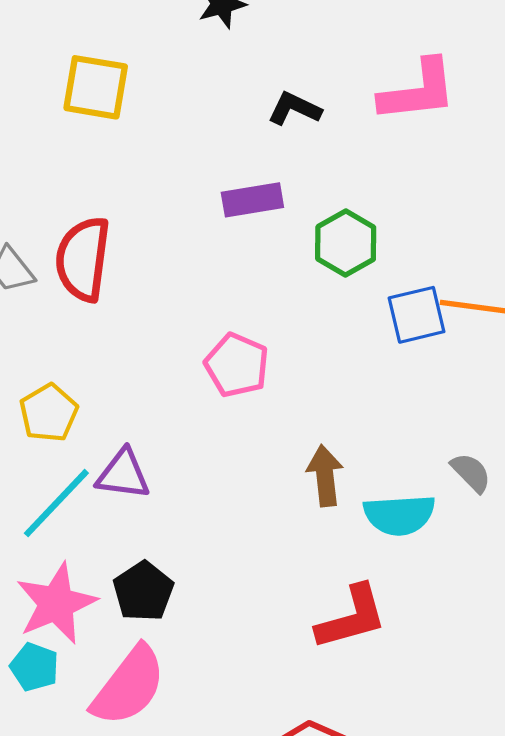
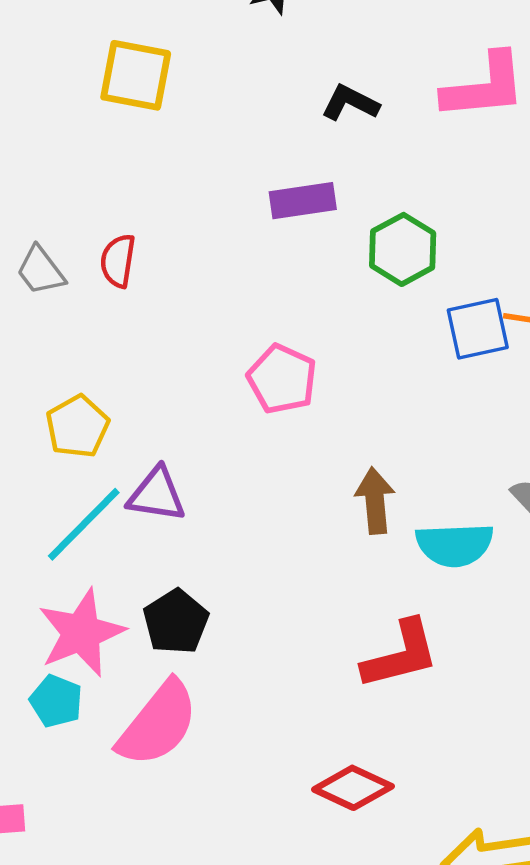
red semicircle: (83, 259) -> (118, 261), size x0.6

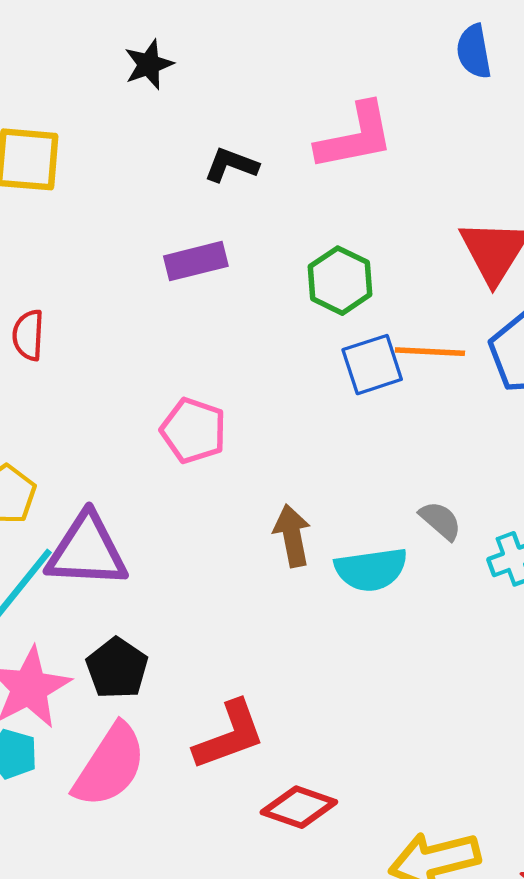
green hexagon: (403, 249) -> (340, 281), moved
purple triangle: (157, 495) -> (87, 551), size x1.5
red L-shape: (400, 655) -> (229, 735), moved

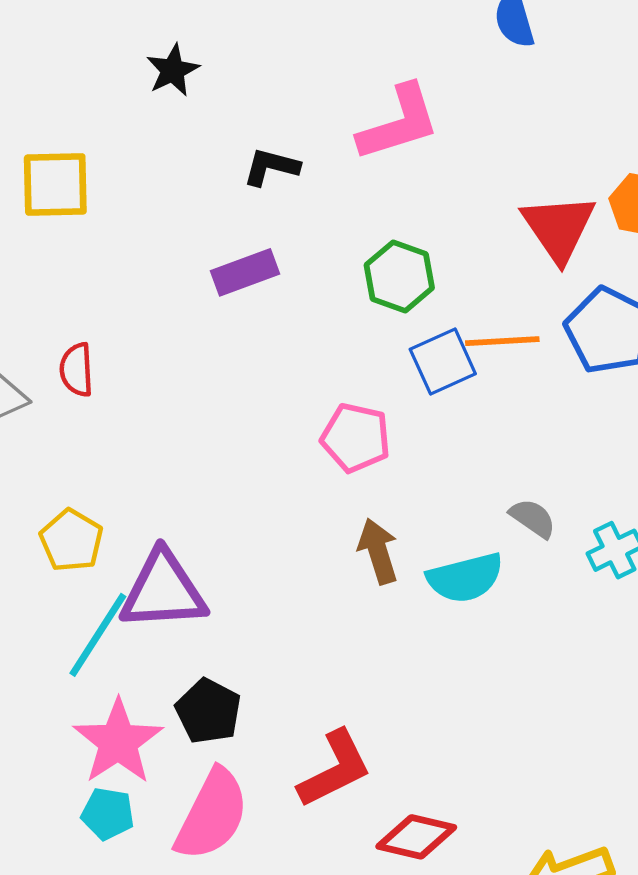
pink pentagon: (193, 430) -> (356, 438), moved

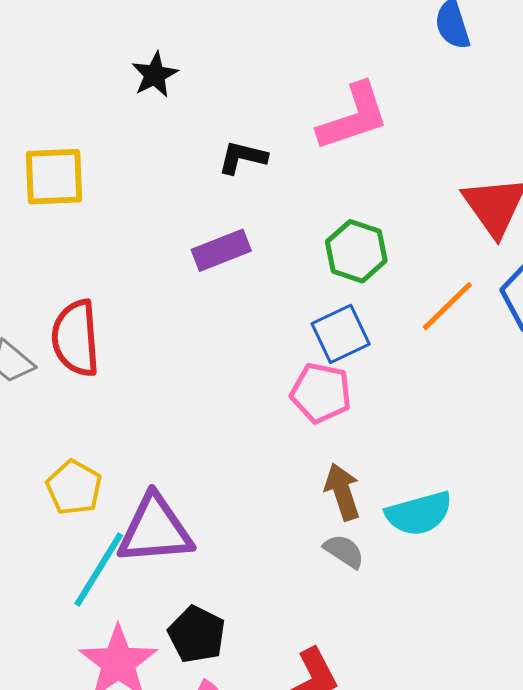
orange line: (502, 341) -> (447, 306), turned -40
blue square: (443, 361) -> (341, 334), moved
red semicircle: (77, 370) -> (76, 338), size x1.6
gray semicircle: (533, 518) -> (344, 551), moved

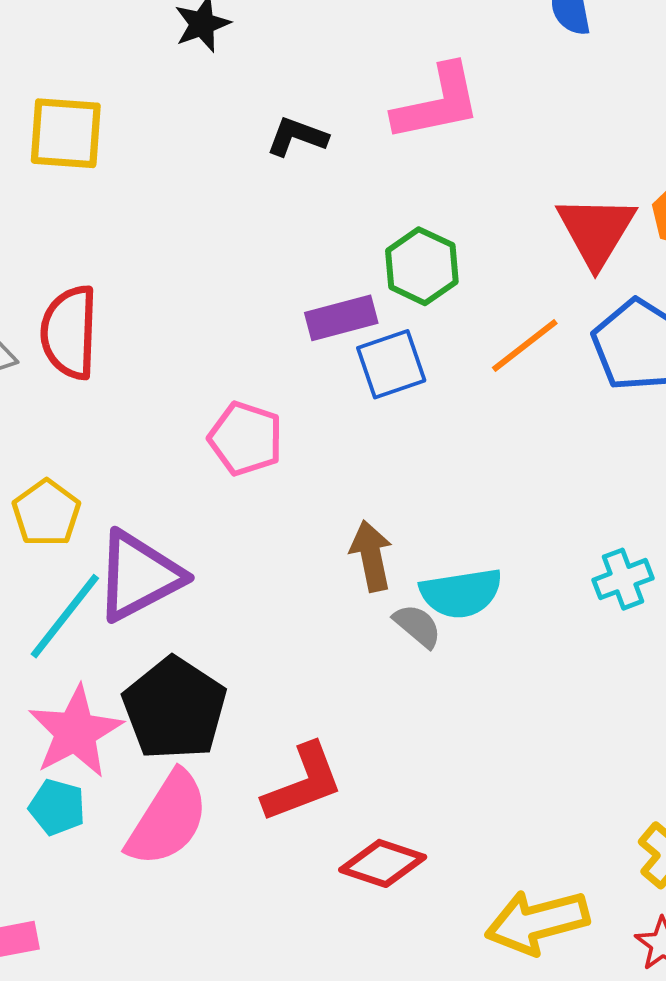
purple rectangle: (221, 250) -> (341, 318), moved
pink pentagon: (321, 393) -> (246, 439), moved
purple triangle: (155, 530) -> (139, 576), turned -30
gray semicircle: (344, 551) -> (417, 626), moved
black pentagon: (197, 634) -> (175, 709), size x1.5

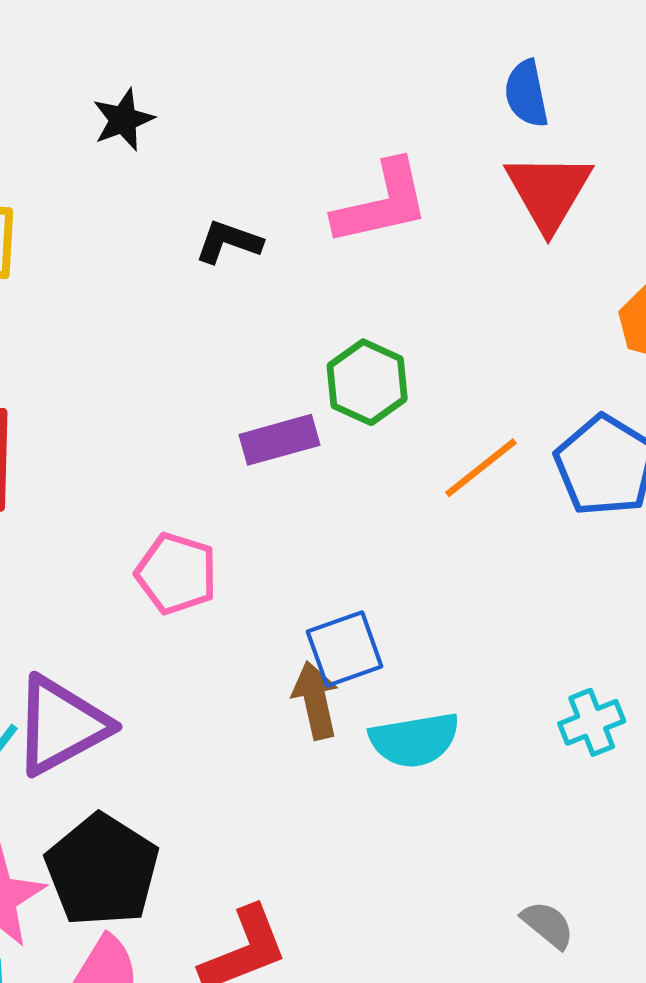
red triangle: (596, 231) -> (548, 191), moved
blue square: (391, 364) -> (345, 649), moved
gray semicircle: (417, 626) -> (548, 925), moved

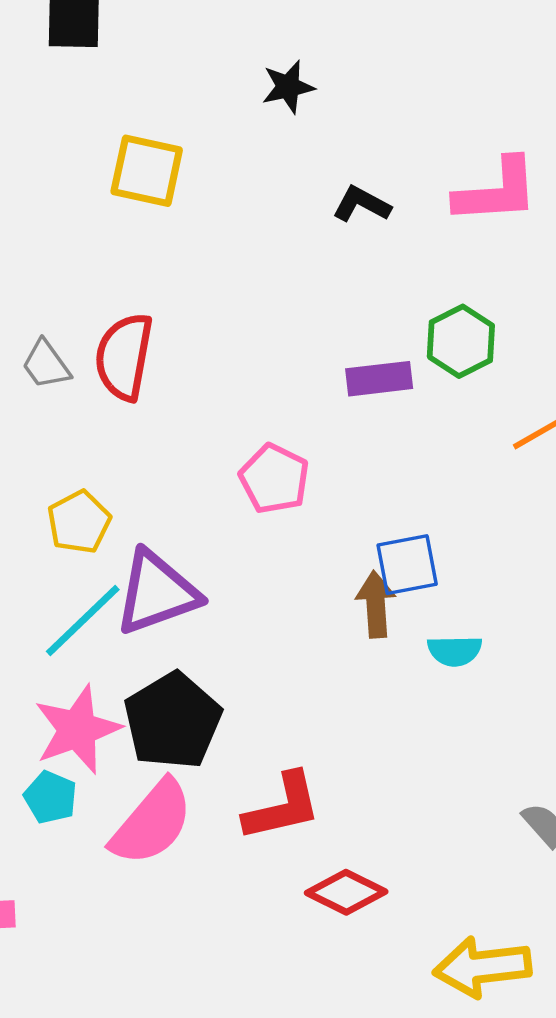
cyan semicircle: (414, 740) -> (455, 651), size x0.7

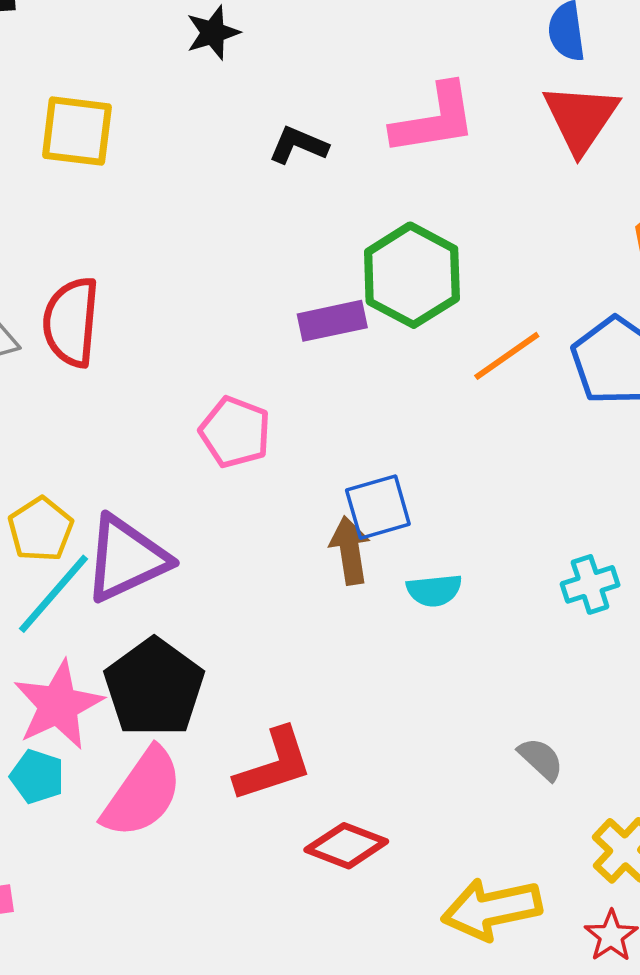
green hexagon: (461, 341) -> (412, 275), size x1.4
yellow pentagon: (79, 522) -> (41, 529), moved

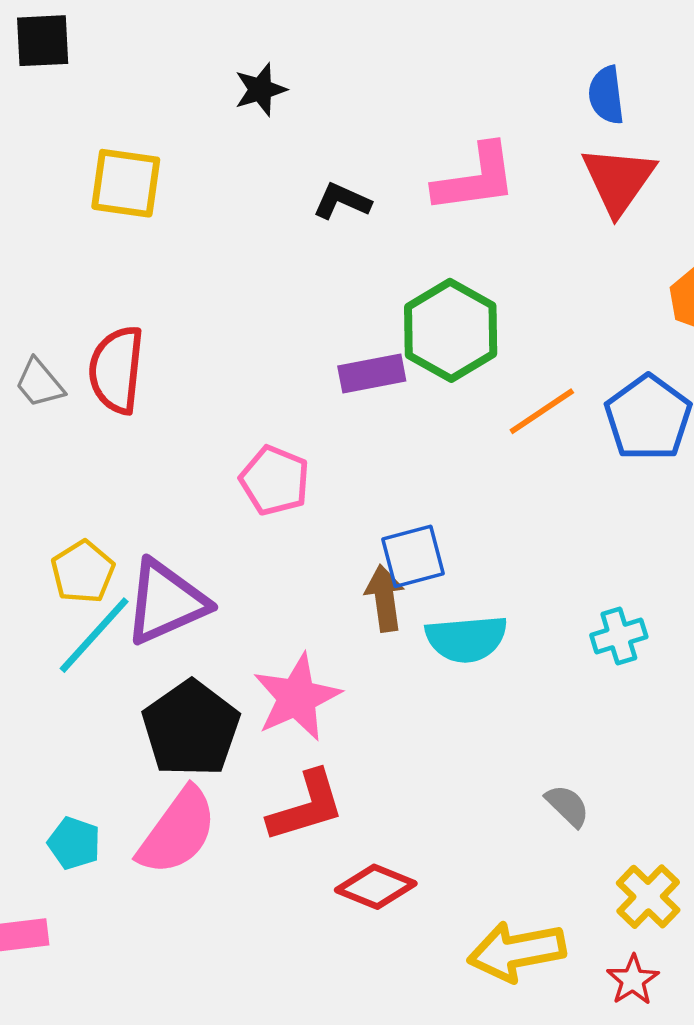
cyan semicircle: (434, 590) -> (466, 639), size x1.5
pink star: (58, 705) -> (297, 697), moved
cyan pentagon: (37, 777) -> (74, 843), moved

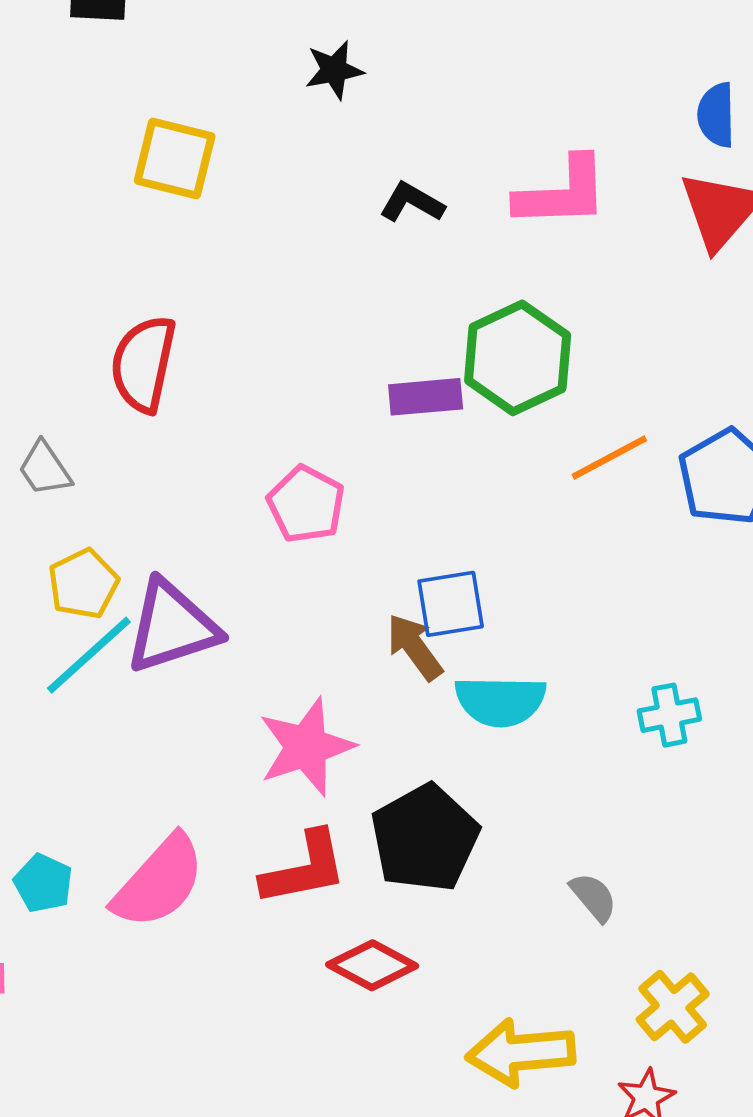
gray trapezoid: (39, 383) -> (45, 469), moved
brown arrow: (385, 598) -> (415, 647), turned -34
black pentagon: (191, 729) -> (425, 838), moved

